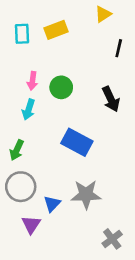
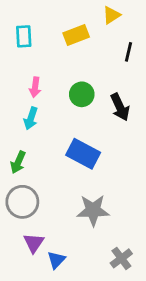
yellow rectangle: (56, 30) -> (76, 35), moved
green circle: (61, 87) -> (82, 94), moved
blue triangle: (52, 204) -> (56, 260), moved

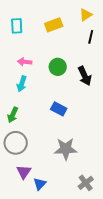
yellow triangle: (111, 15) -> (86, 15), moved
pink arrow: (35, 87) -> (25, 62), turned 88
blue rectangle: (83, 154) -> (59, 109), size x0.7

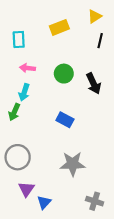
cyan rectangle: (17, 26) -> (19, 39), moved
green arrow: (13, 115) -> (14, 112), moved
gray cross: (86, 183) -> (95, 201), turned -35

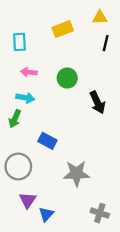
yellow triangle: (95, 16) -> (100, 17), turned 32
black arrow: (93, 83) -> (97, 102), moved
cyan arrow: (24, 92) -> (25, 98), turned -98
blue rectangle: (65, 120) -> (47, 141), moved

